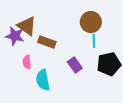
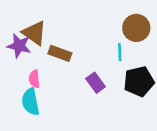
brown circle: (91, 22) -> (136, 28), moved
cyan semicircle: (43, 80) -> (31, 102), moved

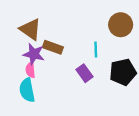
purple star: (19, 46) -> (34, 54), moved
cyan line: (120, 52) -> (96, 50), moved

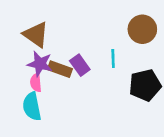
brown rectangle: (53, 47) -> (60, 69), moved
purple rectangle: (85, 73) -> (80, 65), moved

